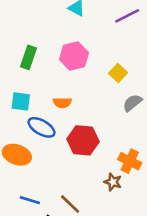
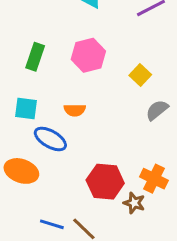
red hexagon: (83, 140) -> (105, 182), moved
blue line: (30, 200) -> (52, 224), moved

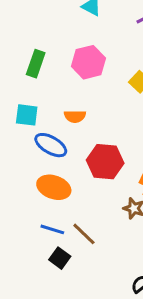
orange ellipse: (21, 171) -> (54, 187), moved
red hexagon: (105, 182) -> (105, 162), moved

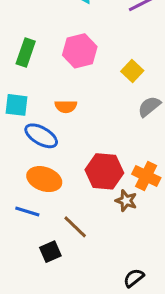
red hexagon: (105, 162) -> (104, 171), moved
blue line: (52, 229) -> (27, 211), moved
black square: (60, 258) -> (50, 252), turned 30

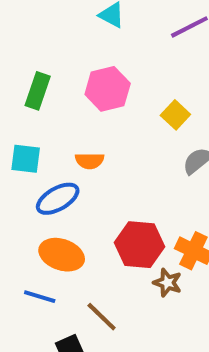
blue ellipse: (41, 136) -> (58, 199), turned -60

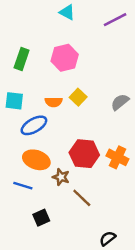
yellow square: (175, 115) -> (78, 97), moved
brown star: (167, 283) -> (61, 177), moved
brown line: (102, 317) -> (82, 198), moved

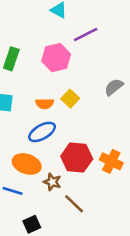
purple line: (115, 20) -> (86, 34), moved
gray semicircle: (120, 102) -> (114, 87), moved
blue ellipse: (34, 125) -> (42, 132), moved

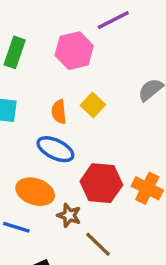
orange semicircle: (45, 104) -> (59, 112), turned 84
blue ellipse: (42, 132) -> (55, 149), turned 56

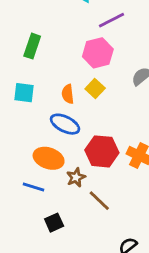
pink hexagon: (74, 51) -> (98, 53), moved
brown star: (69, 215) -> (76, 177), turned 30

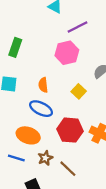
yellow square: (95, 88) -> (79, 91), moved
brown star: (76, 177) -> (45, 158), moved

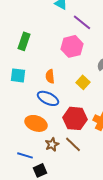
purple line: (78, 27) -> (82, 22), turned 66
blue line: (16, 158) -> (25, 155), moved
brown line: (68, 169) -> (73, 144), moved

